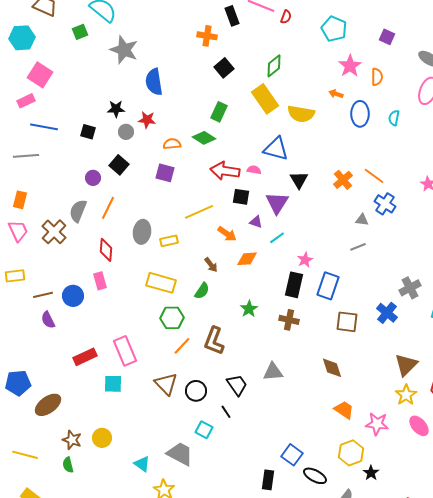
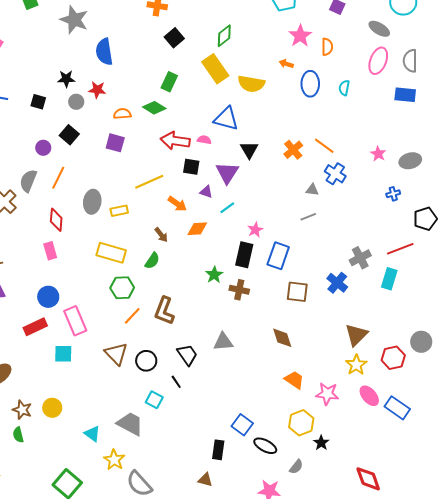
blue circle: (73, 296) -> (48, 297), moved
green star: (249, 309) -> (214, 275), moved

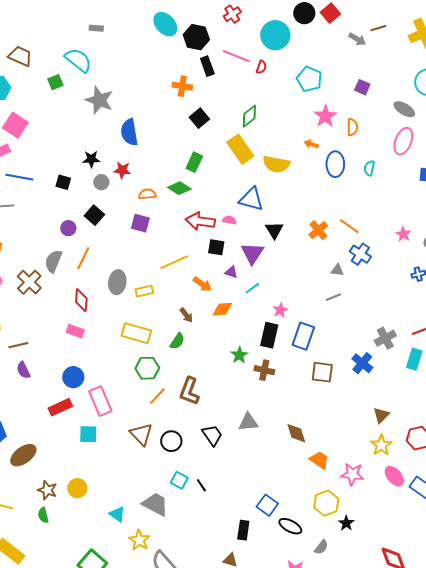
pink rectangle: (50, 251) -> (75, 331), turned -54
brown triangle: (356, 335) -> (381, 415), size x0.7
brown diamond: (282, 338) -> (296, 433), moved
black line: (176, 382) -> (201, 485), moved

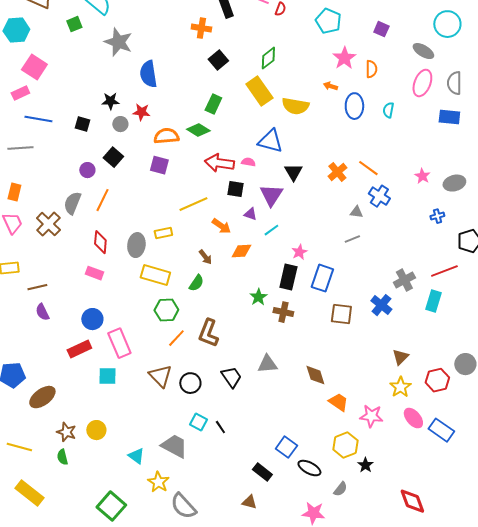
orange semicircle: (147, 194) -> (166, 136), size x1.4
gray ellipse: (117, 282) -> (136, 245), moved
black rectangle: (243, 530) -> (262, 472), turned -60

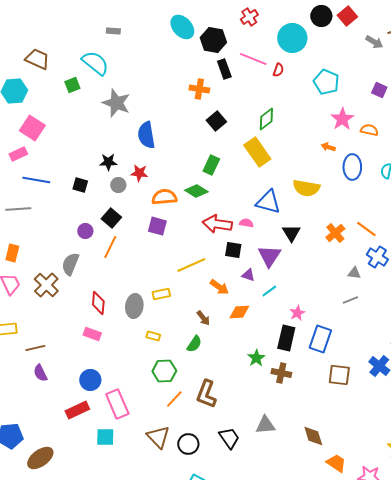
orange semicircle: (371, 69) -> (369, 130), turned -78
yellow semicircle: (295, 106) -> (306, 188), moved
orange line: (102, 200) -> (110, 247), moved
yellow rectangle: (155, 275) -> (153, 336), size x0.5

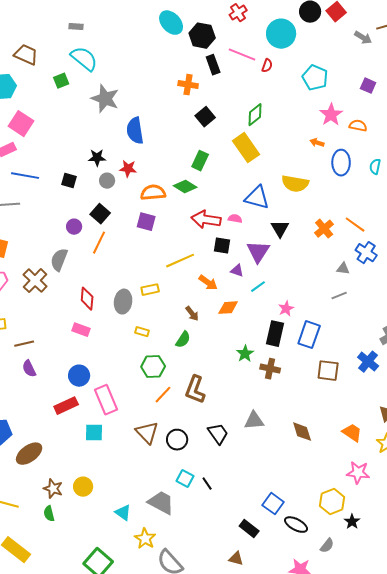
gray rectangle: (113, 31) -> (76, 27), moved
orange trapezoid: (336, 463) -> (352, 433), moved

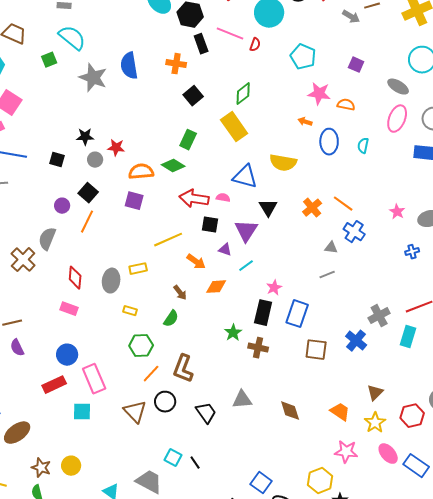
pink star: (331, 115) -> (319, 94), turned -30
blue semicircle: (135, 131) -> (129, 66), moved
black circle: (177, 440) -> (165, 402), moved

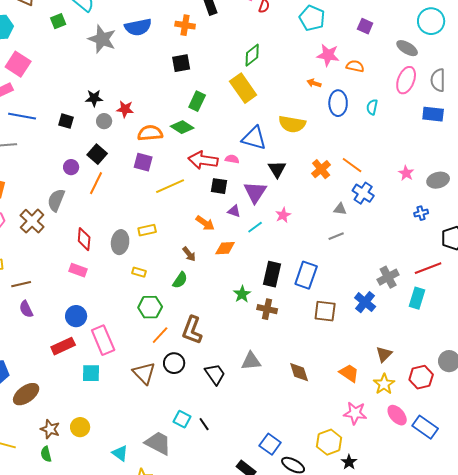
blue semicircle: (129, 66) -> (138, 27), turned -92
black square: (193, 96) -> (181, 63), moved, turned 30
yellow line: (168, 240) -> (170, 186), moved
pink star: (274, 288) -> (283, 215), moved

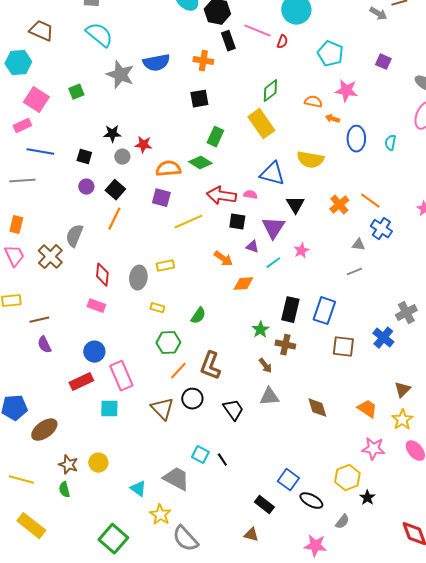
green square: (58, 21) -> (76, 92), moved
orange semicircle: (355, 66) -> (313, 102), moved
purple circle: (71, 167) -> (86, 187), moved
brown arrow: (189, 254) -> (265, 366), moved

